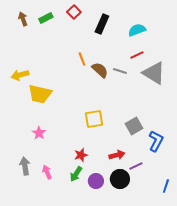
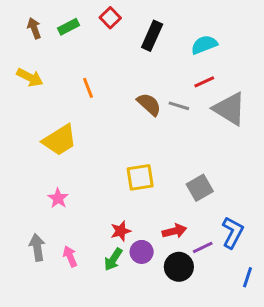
orange line: (82, 59) -> (88, 88), moved
yellow arrow: (20, 75) -> (30, 77), moved, turned -138
yellow trapezoid: (40, 94) -> (60, 140), turned -45
blue L-shape: (156, 141) -> (233, 233), moved
purple circle: (96, 181) -> (142, 252), moved

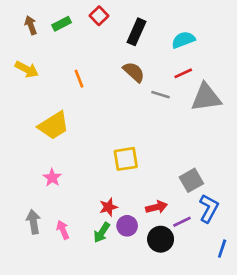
brown semicircle: (149, 104) -> (134, 72), moved
gray triangle: (230, 109) -> (206, 97), turned -40
gray square: (200, 188) -> (191, 180), moved

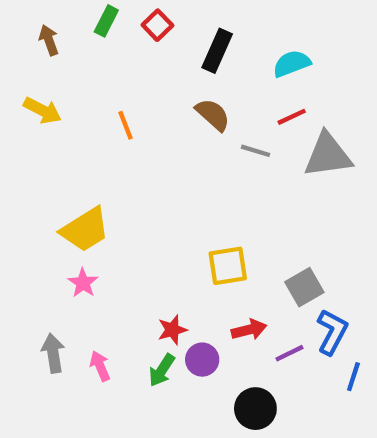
green rectangle: (62, 24) -> (106, 21), moved, turned -36
yellow trapezoid: (54, 125) -> (85, 230), moved
yellow square: (126, 159) -> (228, 266), moved
black circle: (161, 239) -> (255, 409), moved
blue line: (222, 249) -> (353, 377), moved

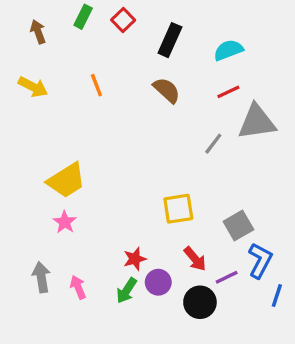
orange line: (126, 125) -> (96, 85), moved
gray line: (255, 151) -> (213, 144), moved, turned -70
red arrow: (249, 330) -> (195, 259), turned 64
black circle: (255, 409) -> (200, 302), moved

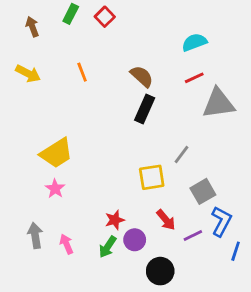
black rectangle: (170, 40) -> (145, 109), moved
gray line: (213, 144) -> (182, 155), moved
black circle: (200, 302) -> (160, 271), moved

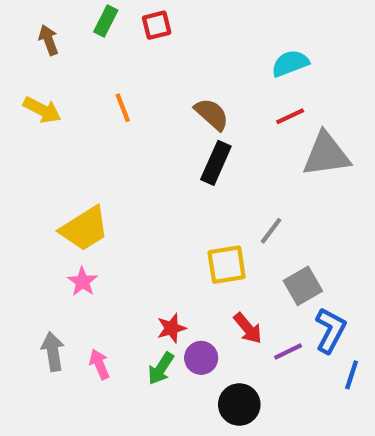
red square: (105, 17) -> (157, 25), turned 30

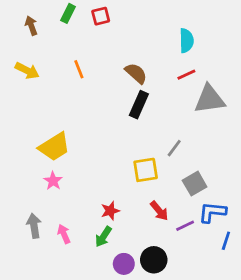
cyan semicircle: (290, 63) -> (186, 41), turned 110
blue L-shape: (330, 330) -> (212, 212), turned -112
purple circle: (201, 358) -> (124, 264), moved

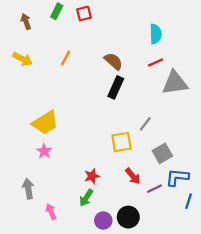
orange line: (79, 69) -> (66, 58), turned 49
pink arrow: (64, 234) -> (51, 211), moved

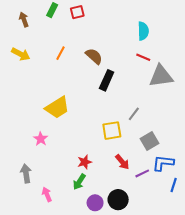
brown semicircle: (113, 61) -> (94, 56), moved
red line: (156, 62) -> (143, 57), turned 48
yellow trapezoid: (45, 123) -> (57, 108), moved

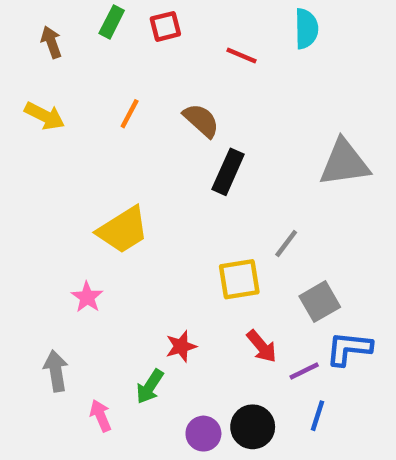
cyan semicircle: (143, 31) -> (306, 29), moved
red line: (143, 57) -> (241, 56), moved
green arrow: (79, 182) -> (150, 387), moved
blue line: (174, 185) -> (318, 416), moved

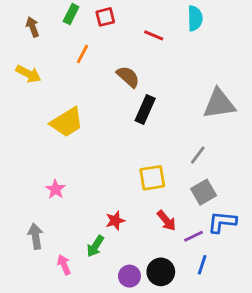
orange line: (130, 114) -> (82, 54), moved
yellow trapezoid: (123, 230) -> (67, 122), moved
gray line: (286, 243) -> (198, 155), moved

